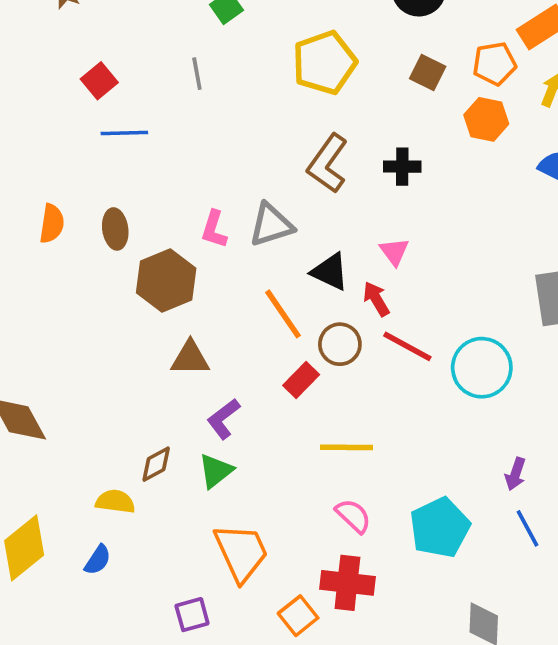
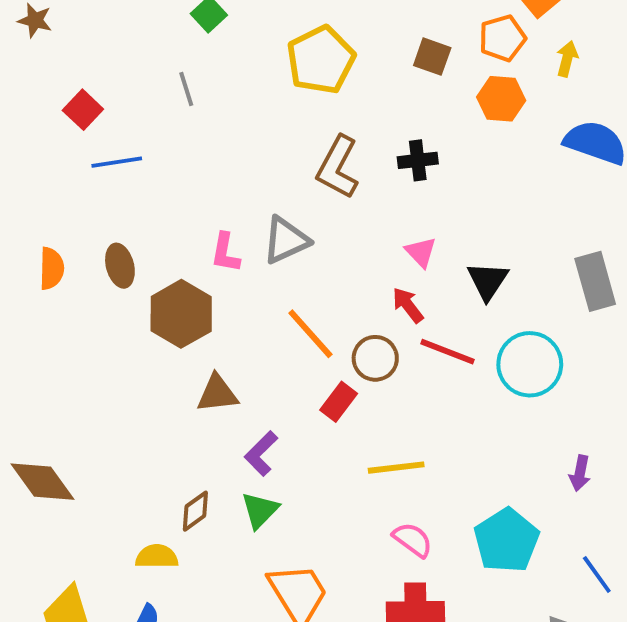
black triangle: (330, 272) -> (488, 281), moved, turned 45
blue line: (527, 528) -> (597, 575), moved

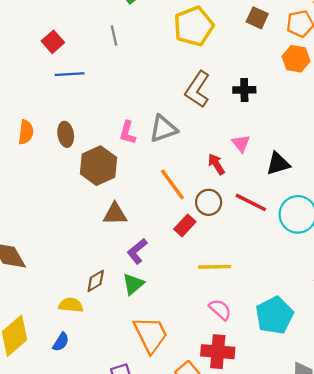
brown square: (432, 57) -> (257, 18), moved
black triangle: (488, 281) -> (278, 164), turned 35
red arrow: (408, 305) -> (216, 164), moved

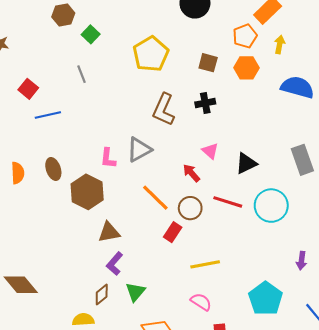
brown square: (257, 18) -> (208, 63), moved
purple L-shape: (137, 251) -> (115, 264), moved
pink semicircle: (220, 310) -> (201, 302), moved

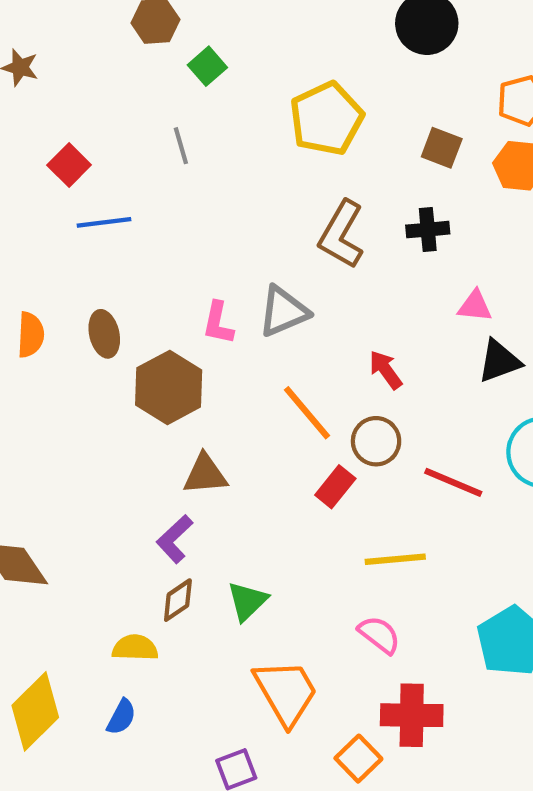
pink triangle: (210, 151) -> (475, 306), moved, turned -42
red line: (228, 202) -> (453, 482), moved
purple L-shape: (115, 264) -> (175, 539), moved

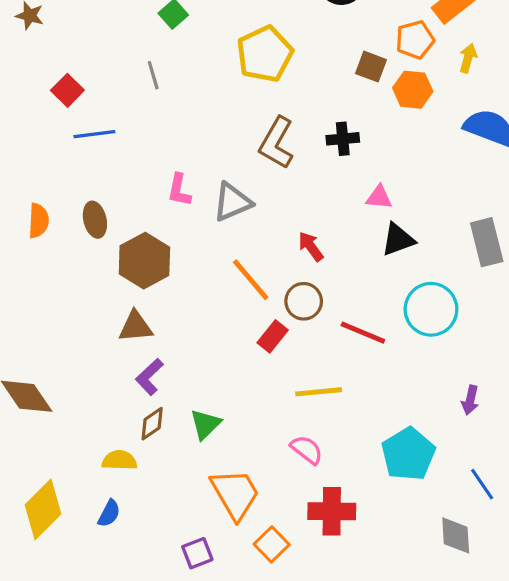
brown square: (442, 148) -> (371, 67), moved
pink L-shape: (218, 323) -> (179, 190), moved
brown triangle: (205, 474) -> (136, 327), moved
orange square: (358, 759) -> (272, 544), moved

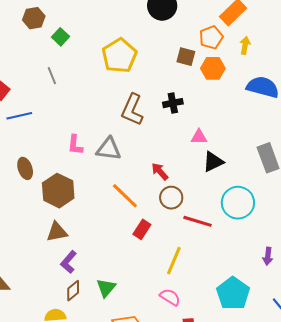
gray triangle: (232, 202) -> (109, 149), turned 36
brown circle: (304, 301) -> (171, 198), moved
yellow line: (319, 392) -> (174, 261), turned -56

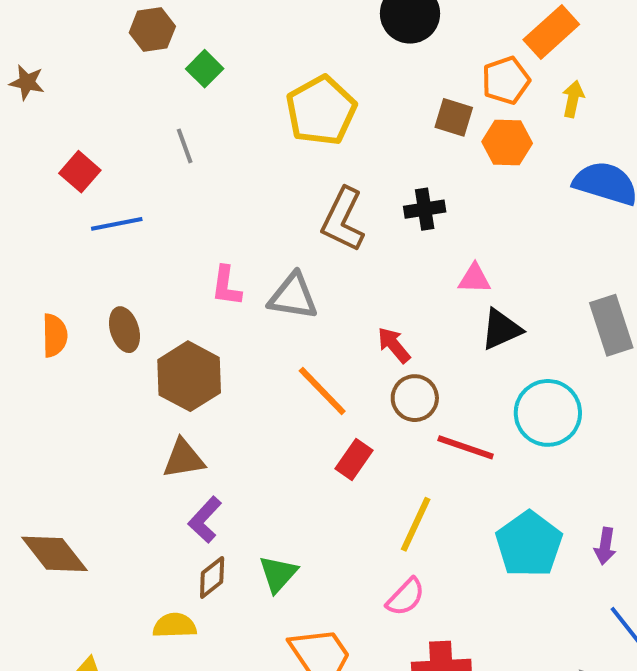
purple arrow: (268, 256) -> (605, 546), moved
cyan pentagon: (233, 293) -> (529, 544), moved
pink semicircle: (170, 297) -> (406, 597), turned 100

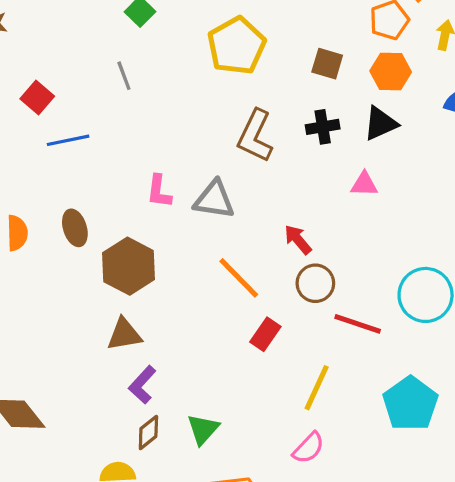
brown square: (454, 117) -> (327, 64), moved
black triangle: (501, 329) -> (381, 123), moved

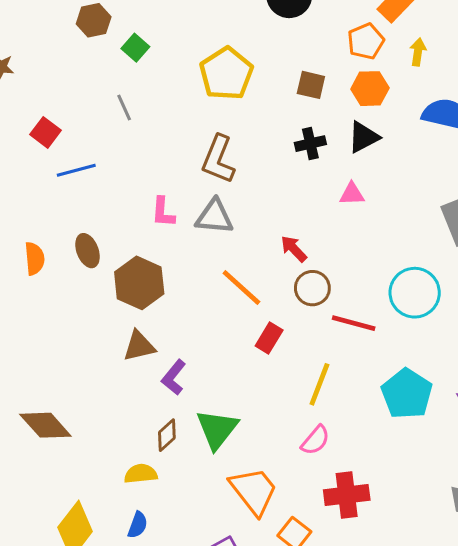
brown L-shape: (255, 136) -> (218, 159), moved
purple L-shape: (142, 385) -> (174, 377), moved
green triangle: (203, 429) -> (217, 429), size x1.4

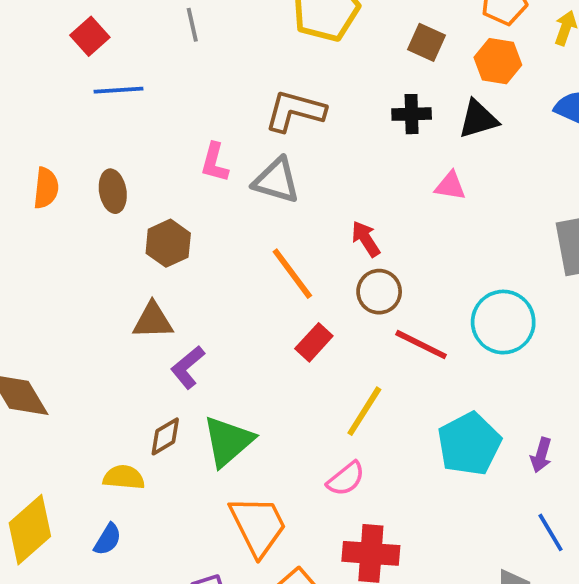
brown L-shape: (218, 159) -> (295, 111), turned 72
brown hexagon: (139, 283) -> (168, 243), size x0.7

